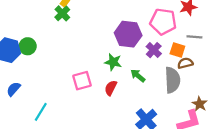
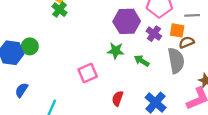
red semicircle: (111, 88) -> (118, 98), moved

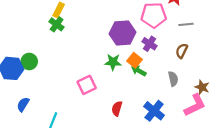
orange square: (177, 30) -> (135, 60), moved, turned 32
brown semicircle: (187, 42) -> (182, 51), turned -40
gray semicircle: (176, 61) -> (173, 79), moved, size x0.6

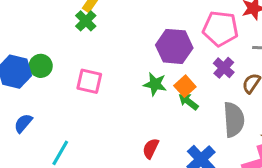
purple cross: (150, 44) -> (224, 68), moved
gray semicircle: (173, 79) -> (234, 120), size x1.6
pink square: (87, 85) -> (89, 81), moved, turned 30

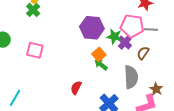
pink pentagon: (220, 29) -> (132, 26), moved
green star: (155, 84) -> (114, 37), moved
red semicircle: (151, 148) -> (76, 88), moved

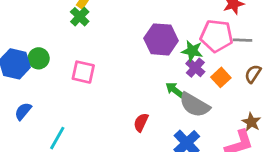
purple cross: (125, 42) -> (195, 68), moved
brown semicircle: (143, 53) -> (253, 74), moved
orange square: (99, 54) -> (221, 77), moved
gray semicircle: (131, 77) -> (194, 105), moved, turned 125

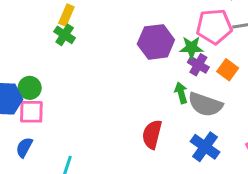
pink square: (83, 72) -> (31, 112), moved
green arrow: (175, 90) -> (181, 93), turned 48
red semicircle: (141, 122) -> (152, 134), size x1.4

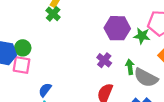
purple cross: (198, 65) -> (104, 60), moved
blue semicircle: (24, 147) -> (45, 90), moved

